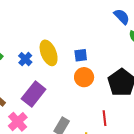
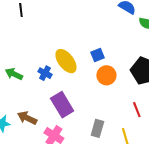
purple rectangle: (34, 94) -> (62, 105), turned -55

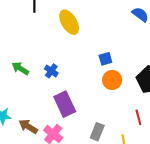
yellow ellipse: (66, 61) -> (69, 22), moved
brown arrow: (27, 118) -> (28, 127), moved

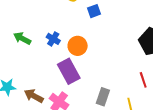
blue square: (105, 59) -> (94, 11), moved
orange circle: (112, 80) -> (78, 46), moved

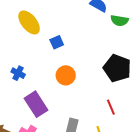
orange circle: (78, 46) -> (66, 75), moved

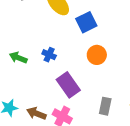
blue square: (57, 42) -> (86, 22), size x1.5

